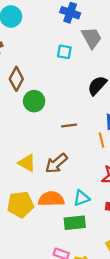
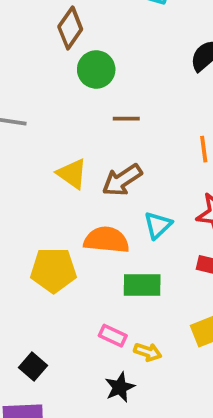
brown line: (69, 125) -> (126, 119), moved
cyan triangle: (82, 198) -> (158, 225), moved, turned -30
yellow pentagon: (20, 204) -> (53, 270), moved

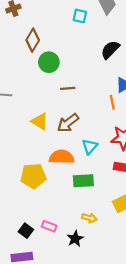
pink rectangle: (113, 336) -> (49, 226), moved

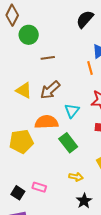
green rectangle: (83, 181) -> (68, 143), turned 60
black star: (75, 239) -> (84, 201), moved

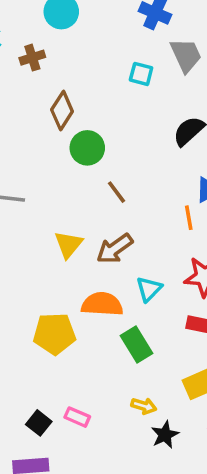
brown line: (48, 58) -> (116, 192), turned 56
yellow triangle: (24, 90) -> (68, 244), turned 36
black star: (84, 201) -> (165, 435), moved

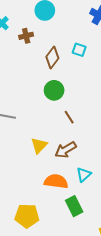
cyan square: (141, 74) -> (79, 50), moved
brown diamond: (62, 111) -> (52, 58), moved
yellow pentagon: (54, 334) -> (27, 216), moved

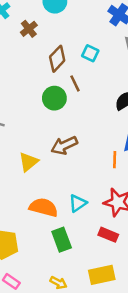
brown cross: (26, 36) -> (29, 29), turned -32
brown line: (69, 117) -> (75, 83), moved
brown arrow: (66, 150) -> (64, 145), moved

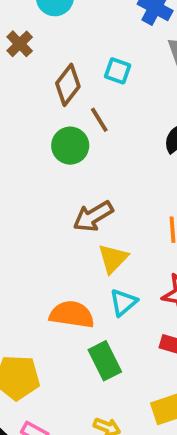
yellow triangle: (28, 162) -> (113, 259), moved

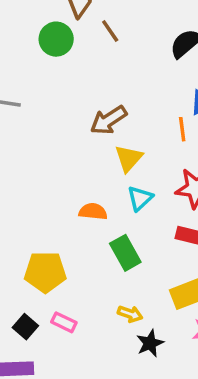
green circle: (70, 146) -> (56, 39), moved
orange semicircle: (72, 314) -> (93, 211), size x0.7

